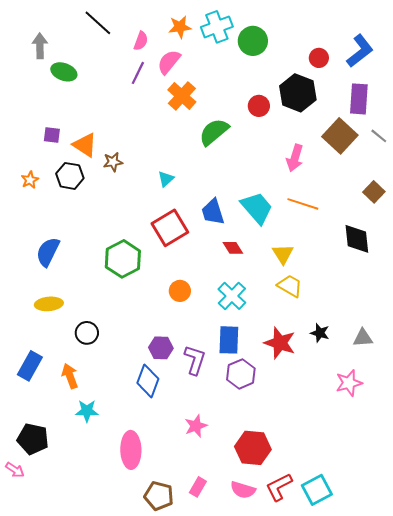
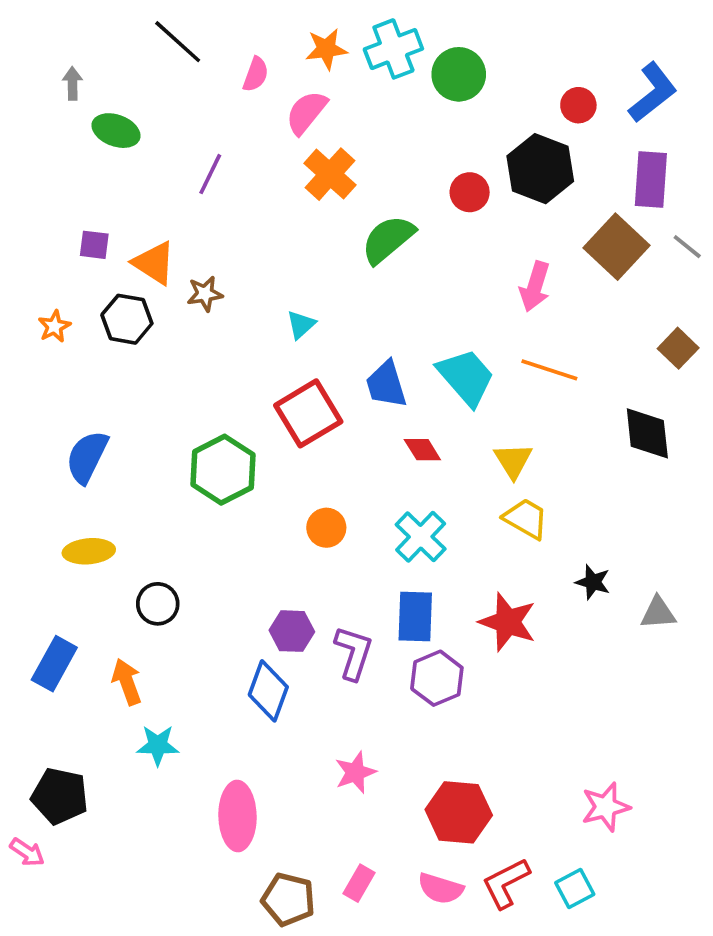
gray arrow: (40, 46) -> (72, 83), size x0.7
purple line: (138, 73) -> (210, 174), moved
black star: (320, 333) -> (593, 582), moved
pink star: (349, 383) -> (606, 807), moved
cyan square: (317, 490) -> (575, 889), size x0.7

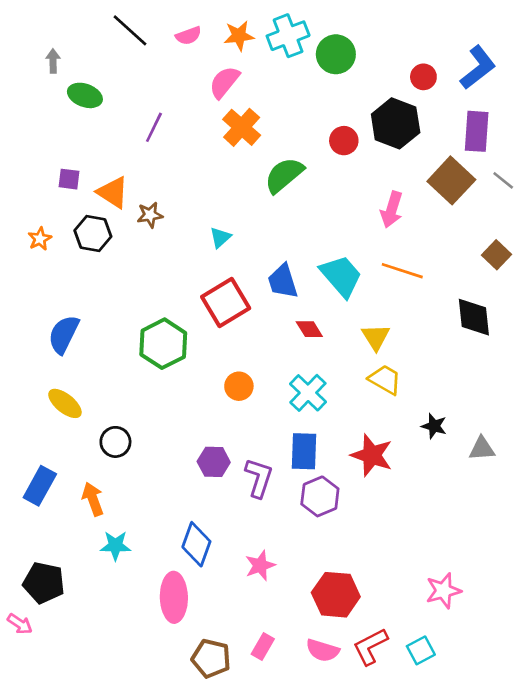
pink semicircle: (256, 74) -> (188, 36), moved, turned 50
yellow ellipse: (89, 551) -> (65, 403), turned 44
blue diamond: (268, 691) -> (196, 544), moved

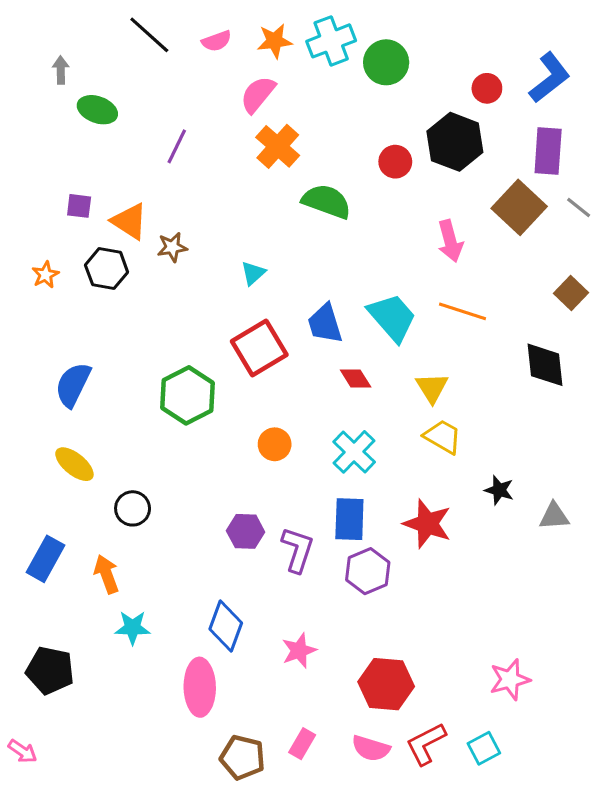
green semicircle: (284, 175) -> (327, 201), turned 60
pink arrow: (392, 210) -> (450, 241), turned -32
pink arrow: (20, 624) -> (23, 751), moved

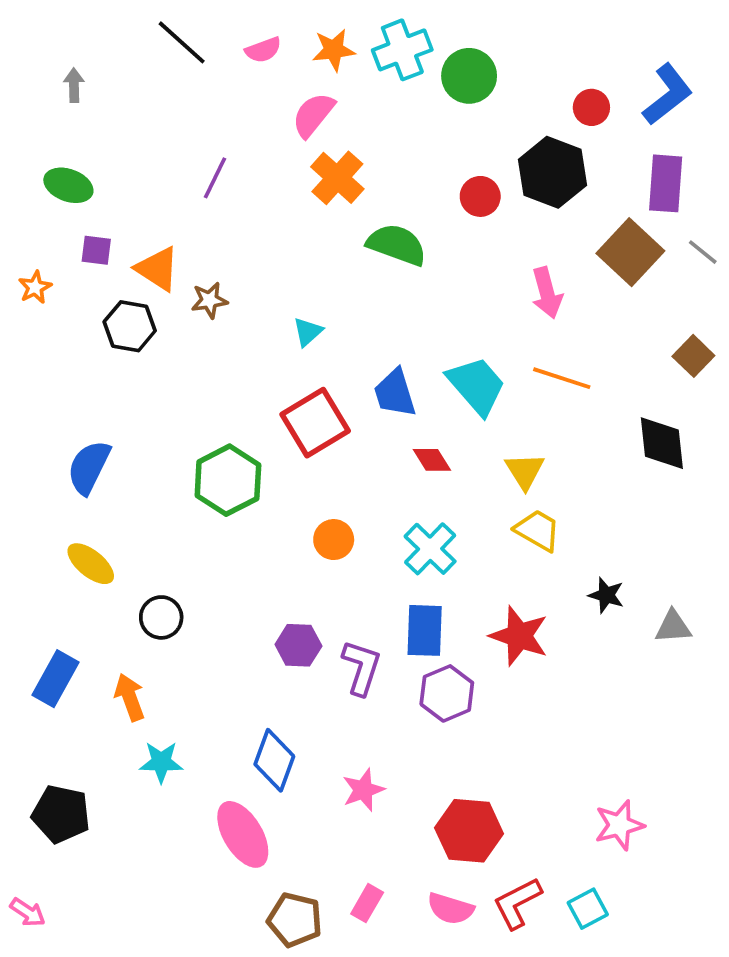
green ellipse: (97, 110) -> (68, 185), moved
orange star: (45, 275) -> (35, 287), moved
pink ellipse: (200, 687) -> (243, 834), turned -30

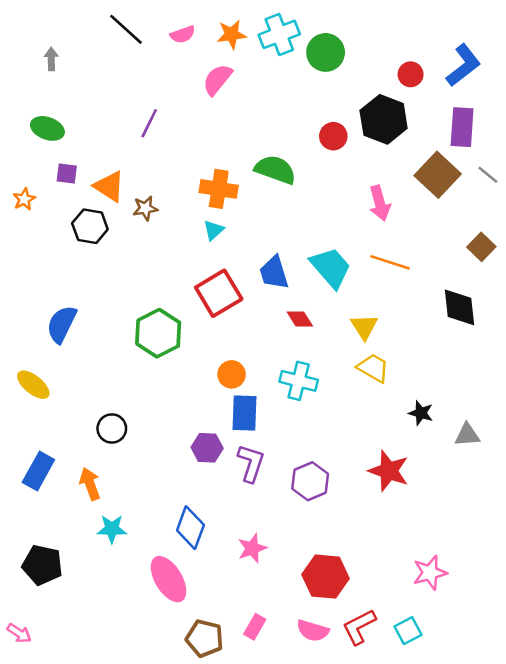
orange cross: (337, 178) -> (219, 189), moved, turned -33
cyan cross: (430, 549) -> (299, 381), turned -30
yellow ellipse: (91, 564) -> (33, 385), moved
blue rectangle: (425, 630) -> (244, 413), moved
red star: (519, 636) -> (389, 471), moved

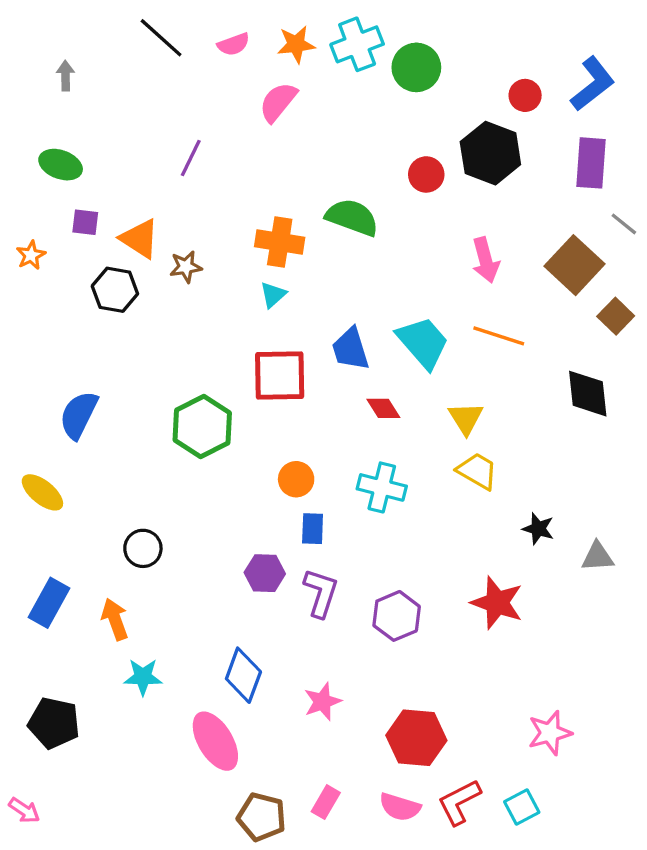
brown square: (438, 175) -> (574, 265), moved
red square: (219, 293) -> (280, 375), turned 30
blue rectangle: (244, 413) -> (313, 529), size x0.7

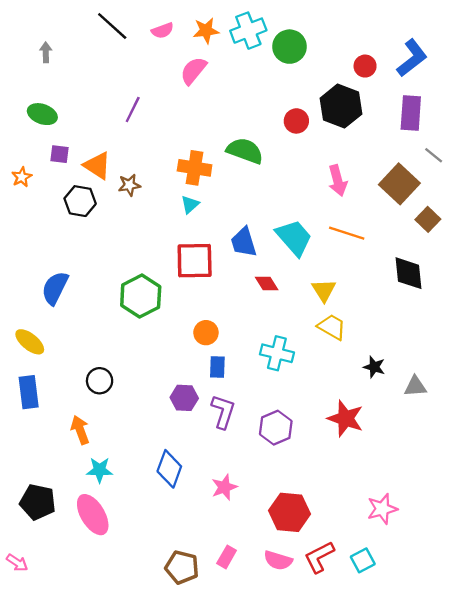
cyan cross: (382, 487) -> (277, 353), moved
blue rectangle: (49, 603) -> (29, 392), moved, turned -36
pink ellipse: (215, 741) -> (93, 515), moved

